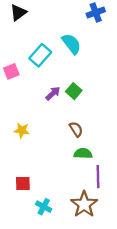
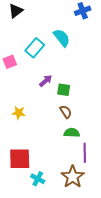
green square: (74, 91) -> (64, 90), moved, turned -32
red square: (23, 184) -> (20, 159), size x1.6

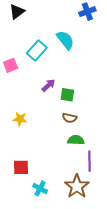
brown semicircle: (66, 112) -> (69, 118), turned 136
red square: (20, 159) -> (21, 167), size x0.7

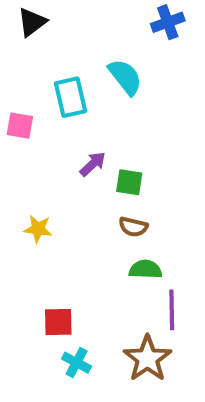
cyan rectangle: (37, 51) -> (70, 97), turned -54
pink square: (11, 65) -> (20, 126), turned 32
red square: (21, 167) -> (58, 322), moved

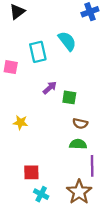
brown semicircle: (133, 227) -> (80, 124), moved

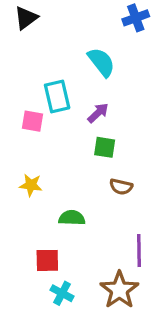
cyan rectangle: (38, 52) -> (57, 97), moved
pink square: (11, 67) -> (33, 121), moved
purple arrow: (50, 88) -> (98, 113), moved
green semicircle: (78, 144) -> (72, 218), moved

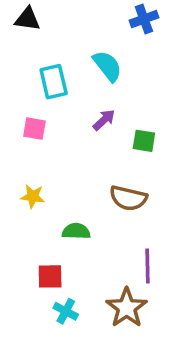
black triangle: (26, 18) -> (27, 19), turned 45
cyan rectangle: (57, 97) -> (54, 82), moved
green square: (105, 147) -> (144, 141), moved
brown semicircle: (121, 187) -> (128, 198), size x1.5

